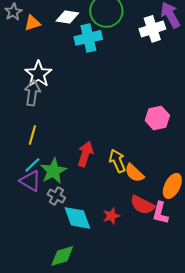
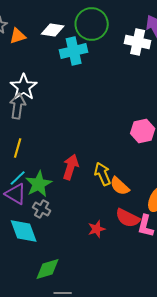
white cross: (152, 29) -> (138, 42), turned 30
cyan diamond: (77, 218) -> (24, 231), moved

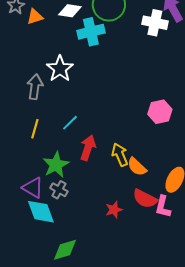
white star: (24, 87) -> (60, 69), moved
cyan line: (18, 178) -> (70, 123), moved
purple triangle: (16, 194) -> (33, 188), moved

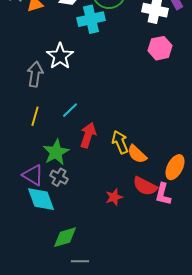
pink hexagon: (160, 112) -> (160, 48), moved

